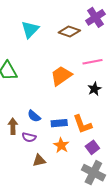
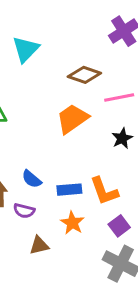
brown diamond: (69, 31) -> (84, 75), moved

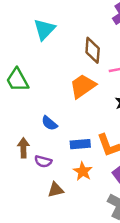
brown diamond: (84, 75) -> (93, 50), turned 75
blue semicircle: (32, 179) -> (49, 123), moved

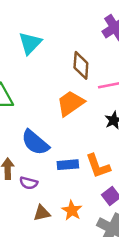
blue semicircle: (49, 123) -> (35, 142), size x1.6
orange star: (83, 171) -> (72, 210), moved

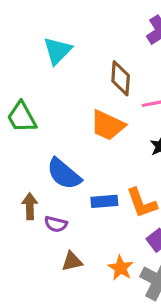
orange trapezoid: (71, 103) -> (108, 125), turned -120
orange star: (72, 210) -> (121, 268), moved

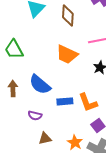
brown diamond: (121, 78) -> (68, 15), moved
brown arrow: (30, 206) -> (13, 88), moved

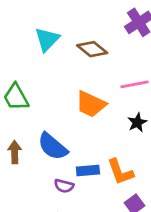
brown diamond: (68, 15) -> (92, 49), turned -55
purple semicircle: (35, 115) -> (64, 186), moved

